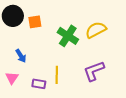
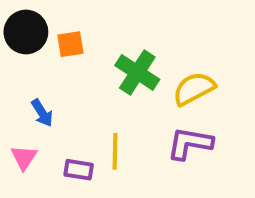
yellow semicircle: (96, 30) -> (194, 89), moved
purple L-shape: (94, 71) -> (190, 143), turned 30

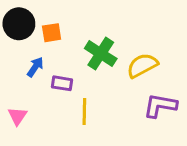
blue arrow: (42, 113) -> (35, 67), moved, turned -114
purple L-shape: (190, 143) -> (160, 106), moved
purple rectangle: (79, 170) -> (62, 83), moved

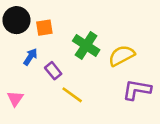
purple rectangle: (62, 83) -> (53, 71), turned 42
yellow line: (84, 112) -> (72, 95), turned -55

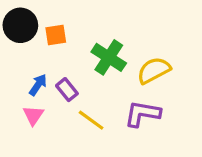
blue arrow: (30, 57) -> (38, 85), moved
purple L-shape: (137, 90) -> (142, 114), moved
pink triangle: (15, 99) -> (33, 115), moved

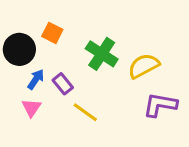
black circle: (20, 25) -> (19, 49), moved
orange square: (56, 35) -> (52, 33), turned 36
purple L-shape: (142, 114) -> (160, 105), moved

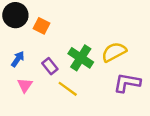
black circle: (19, 49) -> (15, 15), moved
green cross: (102, 54) -> (81, 58), moved
blue arrow: (36, 79) -> (18, 59), moved

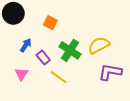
orange square: (42, 26) -> (50, 23), moved
blue arrow: (18, 59) -> (26, 45), moved

